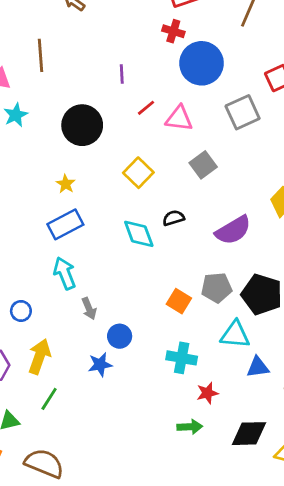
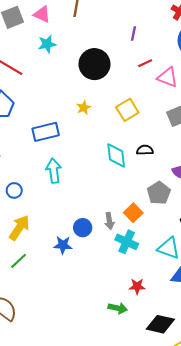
yellow star: (66, 184) -> (84, 108), moved
blue rectangle: (65, 224) -> (46, 132), moved
gray pentagon: (217, 288) -> (159, 193), moved, turned 30
gray arrow: (89, 308) -> (109, 221), moved
cyan cross: (182, 358) -> (127, 242), moved

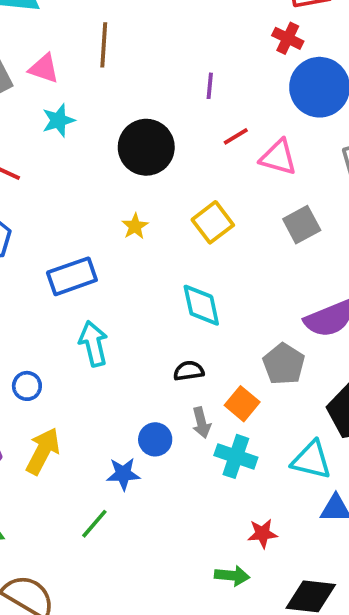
black semicircle: (145, 150) -> (189, 371), moved
green line: (19, 261) -> (94, 524), moved

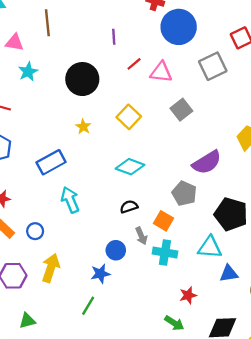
cyan diamond: (201, 305) -> (130, 167), turned -48
green arrow: (232, 576) -> (174, 323), turned 36

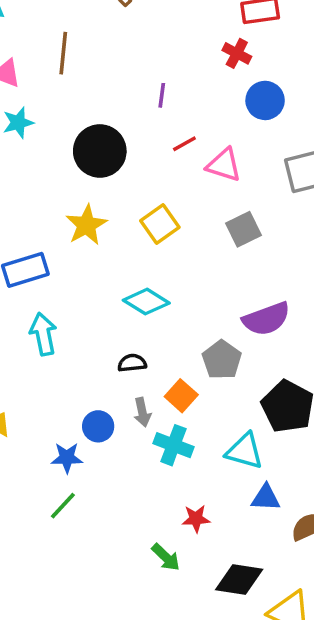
blue circle: (179, 27) -> (265, 100), size x0.7
yellow star: (83, 127) -> (86, 225), size x1.6
green line: (88, 306) -> (63, 506), moved

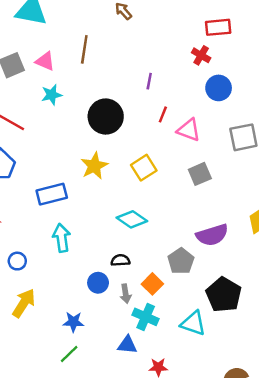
red line: (184, 144) -> (163, 114), turned -42
blue circle: (98, 426) -> (98, 283), moved
blue triangle: (266, 498) -> (127, 345), moved

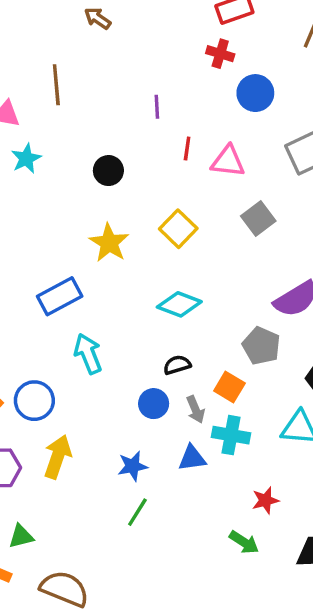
black circle: (106, 117) -> (108, 171), size x0.6
blue circle: (17, 261) -> (34, 401), size x1.5
blue triangle: (127, 345) -> (192, 458), moved

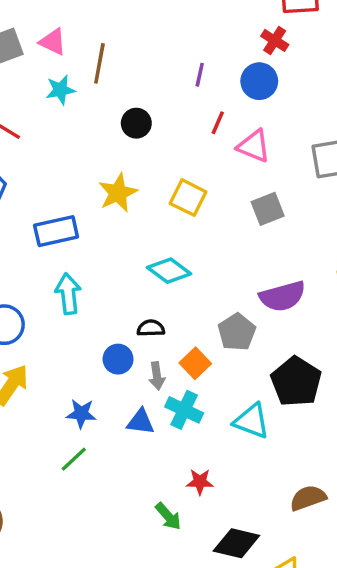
brown line: (56, 85) -> (99, 63), moved
blue circle: (255, 93) -> (259, 81), moved
yellow square: (178, 229) -> (188, 198), turned -33

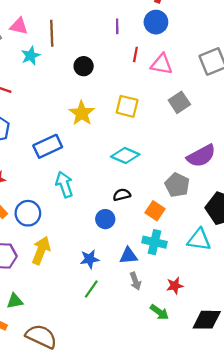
gray arrow: (157, 376) -> (135, 281), moved

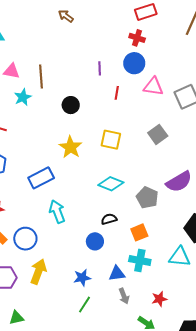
pink triangle: (162, 64) -> (153, 87), moved
gray pentagon: (177, 185) -> (147, 198), moved
orange square: (155, 211) -> (139, 232), turned 36

